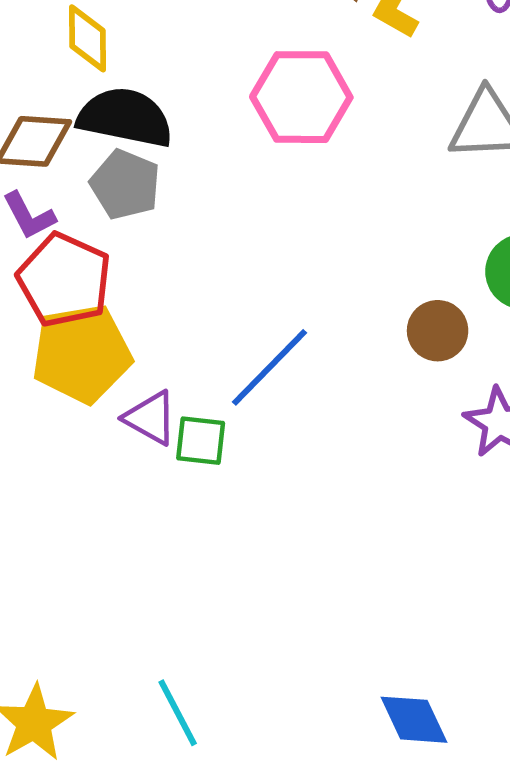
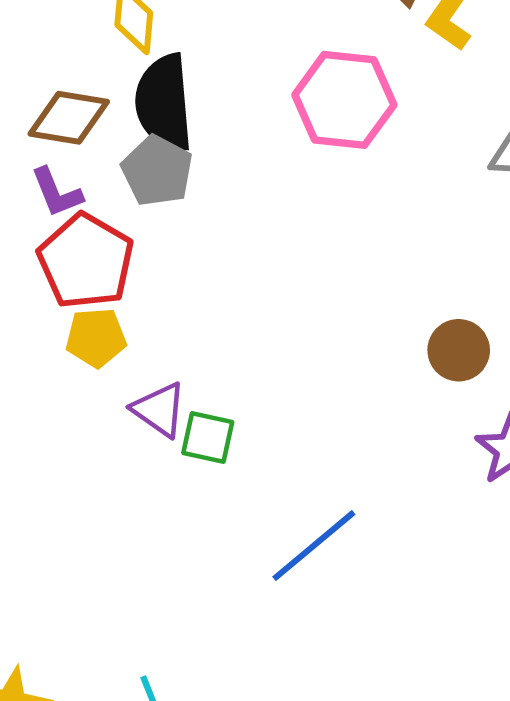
black semicircle: (125, 117) -> (164, 103), turned -112
yellow pentagon: (82, 354) -> (96, 338), size x0.6
blue line: (270, 367) -> (314, 546), moved

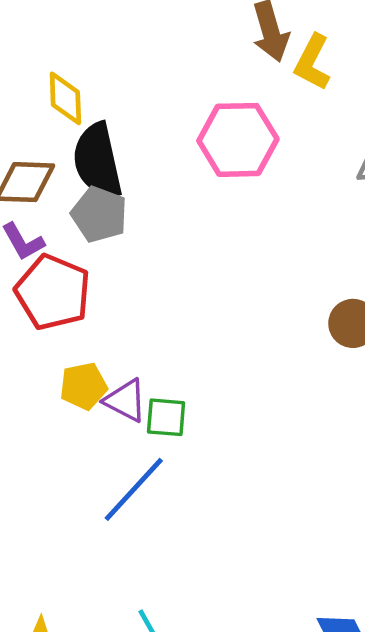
yellow pentagon: (96, 338) -> (83, 386), moved
blue line: (314, 546) -> (134, 489), moved

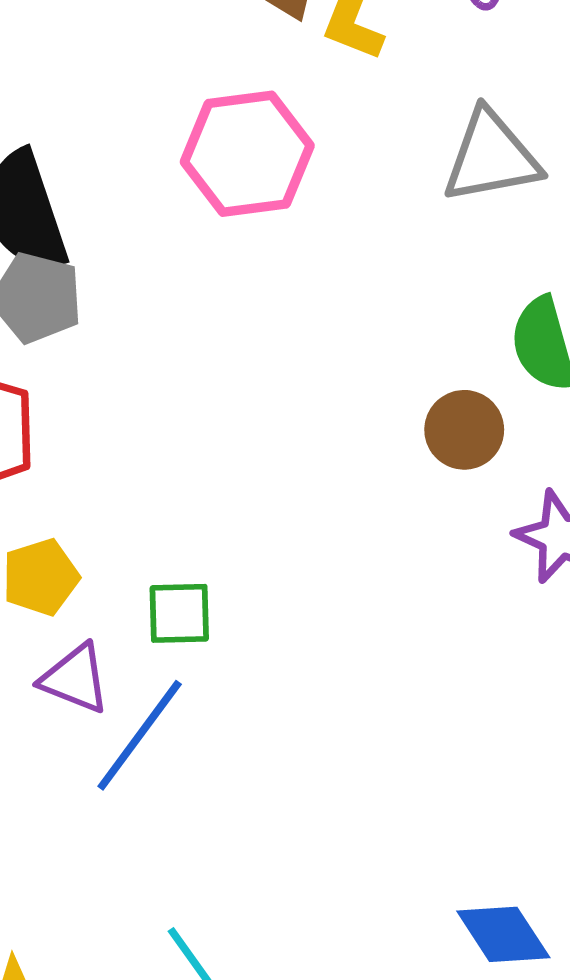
purple triangle: (125, 401) -> (75, 679), moved

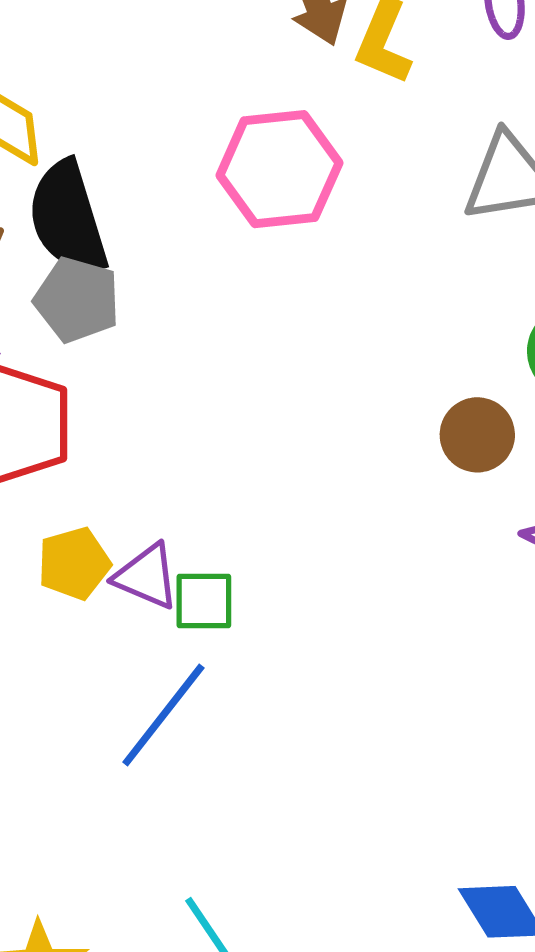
purple triangle: (75, 679) -> (147, 576), moved

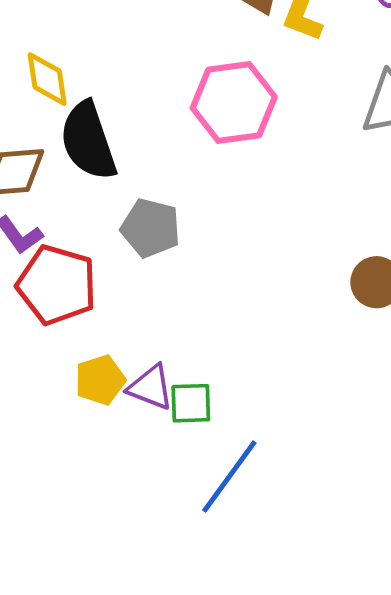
gray pentagon: (77, 300) -> (151, 228), moved
blue line: (163, 715) -> (229, 476), moved

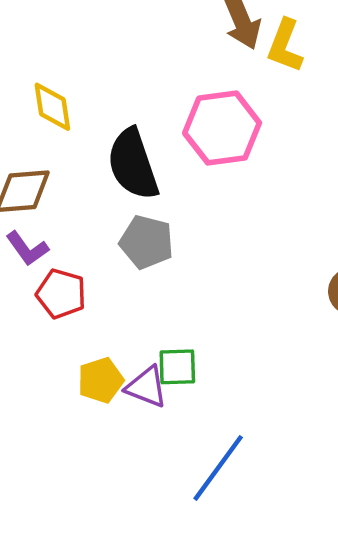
black semicircle: (88, 141) -> (133, 164), moved
red pentagon: (57, 285) -> (61, 294), size x0.7
green square: (191, 403) -> (177, 367), moved

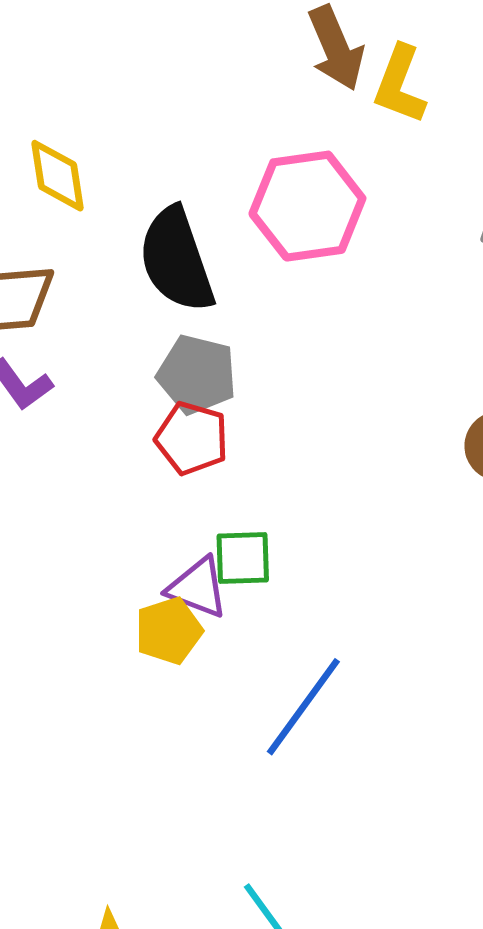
red pentagon: (61, 294) -> (192, 438), moved
yellow pentagon: (101, 380) -> (169, 631), moved

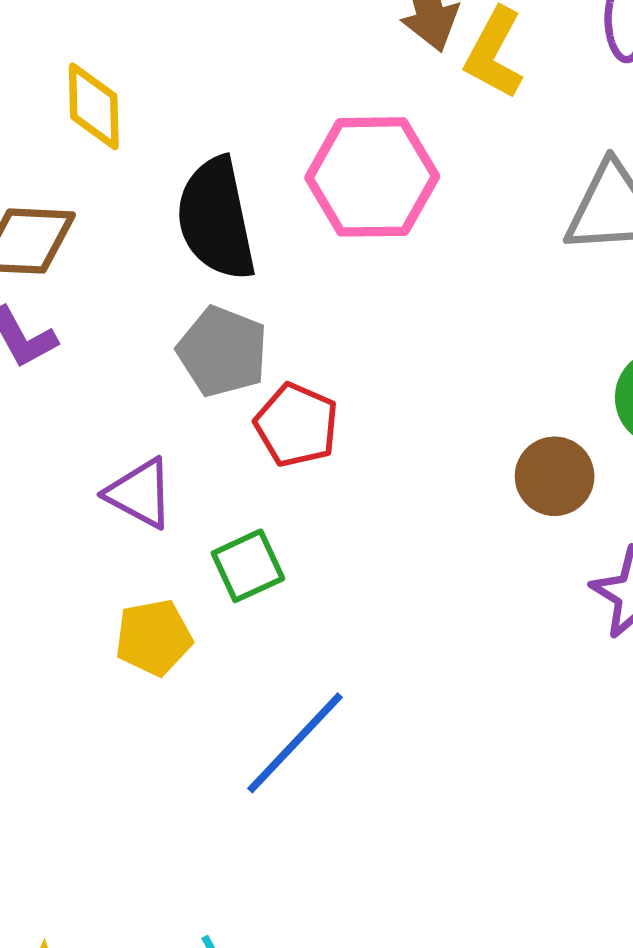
red pentagon: (192, 438) -> (297, 425), moved
green square: (243, 558) -> (248, 566), turned -30
purple triangle: (198, 588) -> (140, 493), moved

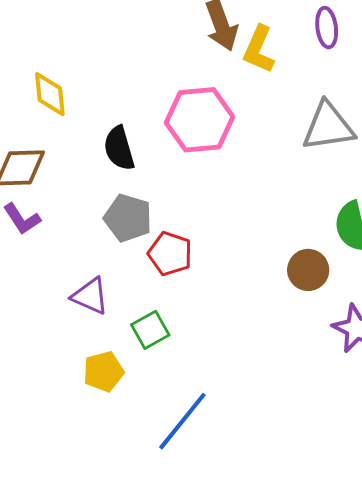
black semicircle: (216, 219) -> (119, 148), size x0.7

